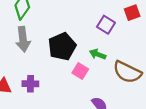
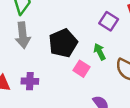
green arrow: (98, 54) -> (100, 52), turned 42

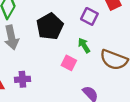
black pentagon: (63, 43) -> (50, 26), moved

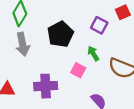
purple cross: (22, 79) -> (46, 86), moved, size x1.5

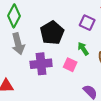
purple cross: (46, 86) -> (41, 64), moved

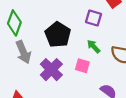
purple cross: (41, 64) -> (51, 70), turned -30

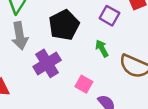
pink square: (82, 66) -> (84, 84), moved

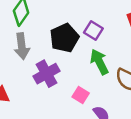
purple square: (109, 16) -> (93, 30), moved
green arrow: (102, 48) -> (99, 62), size x1.5

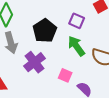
purple square: (93, 30) -> (77, 21), moved

